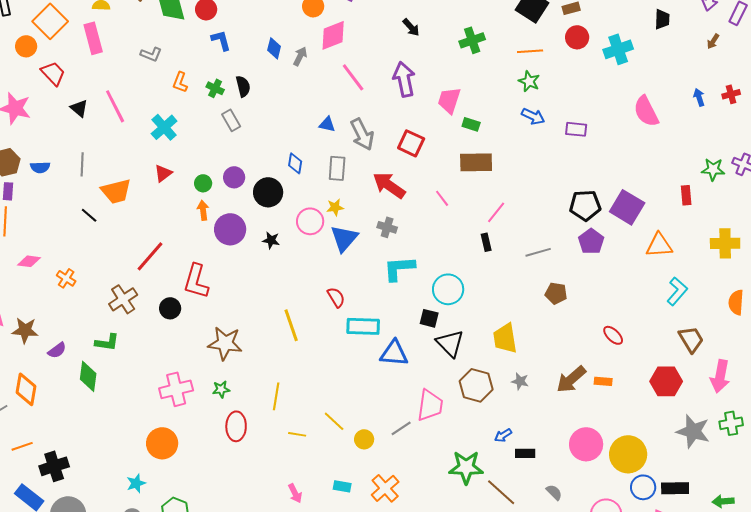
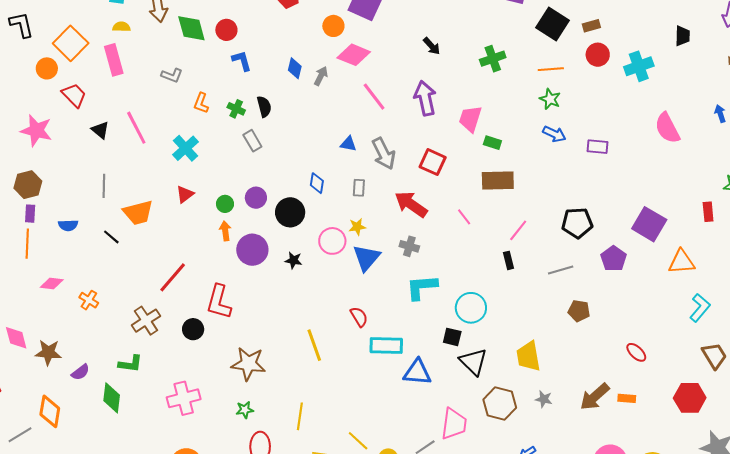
pink diamond: (333, 35) -> (354, 55), turned 44
blue semicircle: (40, 167) -> (68, 225), moved
gray rectangle: (337, 168) -> (359, 188), size x0.7
black pentagon: (585, 205) -> (577, 223), moved
pink cross: (176, 389) -> (184, 398), moved

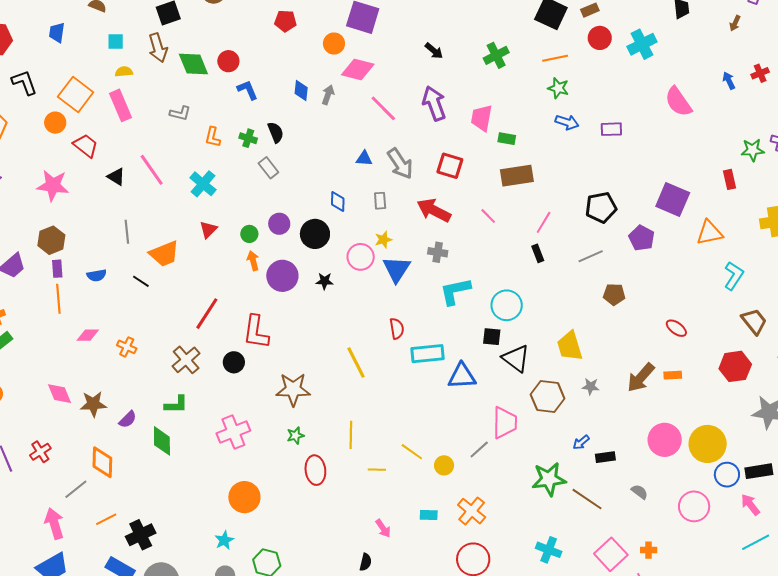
red semicircle: (359, 317) -> (397, 329), turned 30

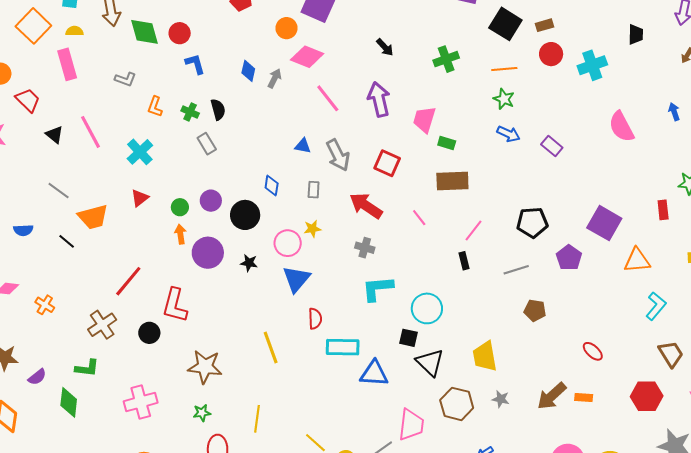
orange square: (76, 95) -> (33, 26), moved
purple rectangle: (611, 129) -> (552, 146), turned 35
gray line: (127, 232) -> (59, 191), turned -55
blue triangle: (397, 269) -> (296, 279), moved

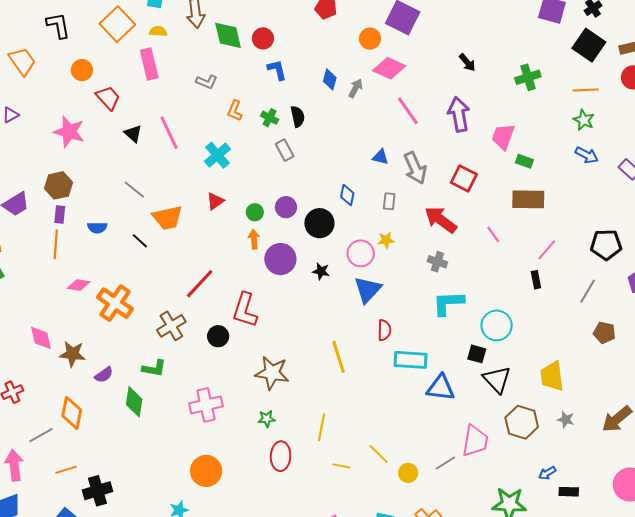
gray line: (516, 270) -> (588, 291), turned -45
orange cross: (45, 305) -> (115, 303), size x1.8

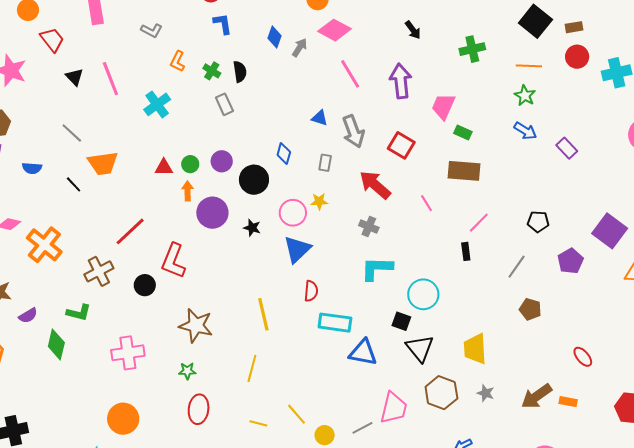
red triangle: (215, 201) -> (164, 167), moved, turned 30
black pentagon: (606, 245) -> (538, 222), size x0.7
yellow line: (321, 427) -> (252, 368), moved

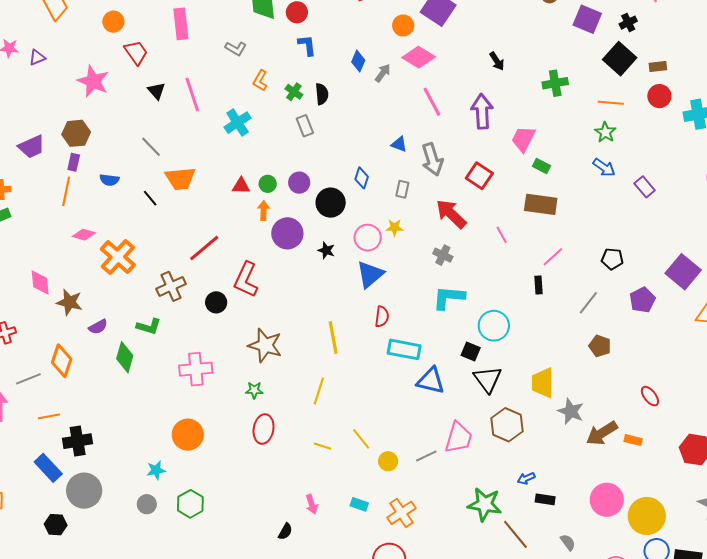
gray star: (486, 393) -> (571, 411), moved, size x1.5

